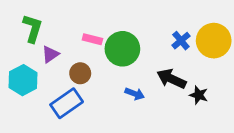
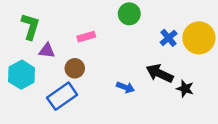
pink rectangle: (92, 39) -> (86, 37), turned -30
green circle: (122, 49) -> (129, 14), moved, size x0.7
purple triangle: (50, 54) -> (47, 51), turned 42

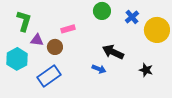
blue cross: (169, 38) -> (132, 17), moved
brown circle: (75, 68) -> (55, 47), moved
black arrow: (160, 73) -> (113, 52), moved

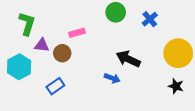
yellow circle: (157, 30) -> (178, 53), moved
black star: (146, 70) -> (176, 86), moved
blue rectangle: (49, 76) -> (55, 86), size x0.7

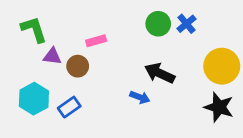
green circle: (116, 12) -> (158, 24), moved
green L-shape: (27, 24) -> (34, 29), turned -35
cyan hexagon: (19, 67) -> (34, 99), moved
black star: (176, 86) -> (219, 107), size x1.5

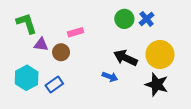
yellow circle: (222, 66) -> (160, 54), moved
black star: (219, 107) -> (157, 84), moved

